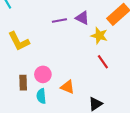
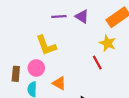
yellow star: (99, 36) -> (108, 43), moved
yellow L-shape: (19, 41) -> (46, 45), moved

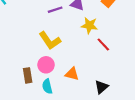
yellow star: (108, 43) -> (89, 25), moved

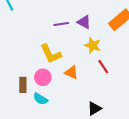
orange triangle: (72, 74) -> (71, 72), moved
cyan semicircle: (47, 86) -> (41, 99), turned -56

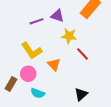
orange triangle: (71, 72) -> (54, 65), turned 32
brown rectangle: (23, 85) -> (11, 84), turned 40
cyan semicircle: (41, 99) -> (38, 93), moved

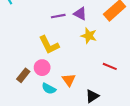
red line: (82, 54) -> (110, 66), moved, turned -32
orange triangle: (54, 65) -> (69, 80), moved

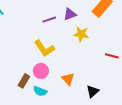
purple triangle: (80, 14) -> (70, 14), turned -40
red line: (110, 66) -> (112, 56), moved
cyan semicircle: (49, 89) -> (40, 91), moved

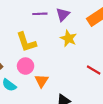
purple triangle: (70, 14) -> (63, 14), turned -40
pink circle: (41, 71) -> (26, 66), moved

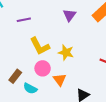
purple line: (40, 14) -> (24, 20), moved
yellow star: (68, 38) -> (66, 52), moved

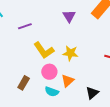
orange triangle: (60, 80) -> (68, 81), turned 32
cyan semicircle: (30, 88) -> (52, 92), moved

